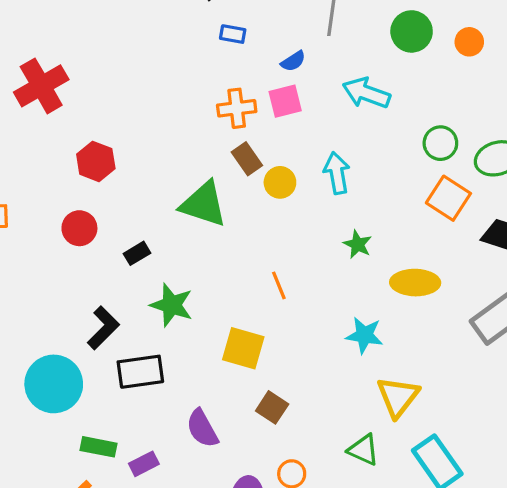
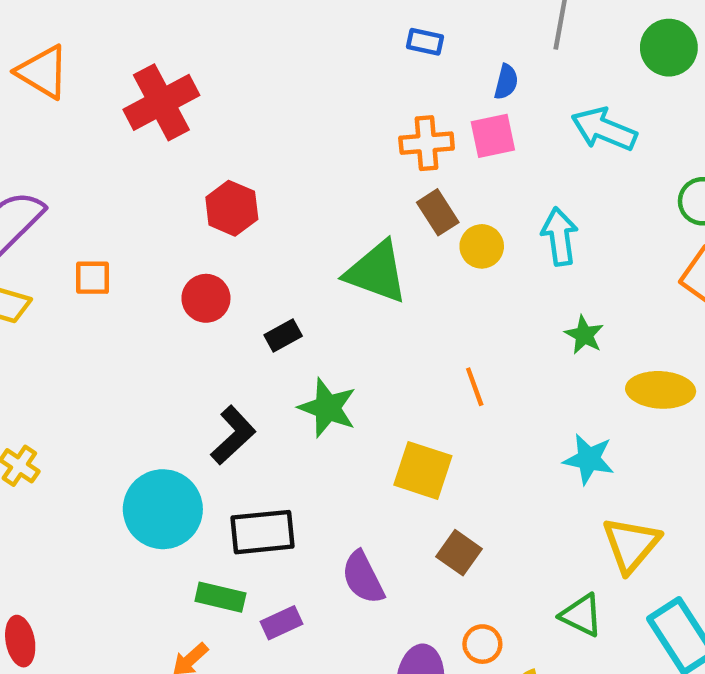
blue semicircle: (293, 61) -> (506, 82), turned -45
black rectangle: (140, 372) -> (262, 532), moved

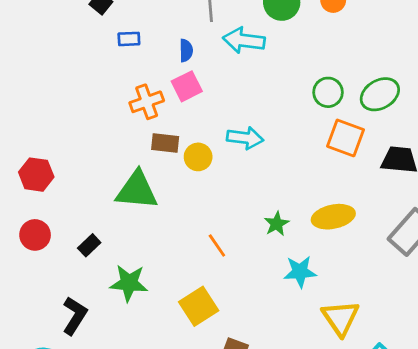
cyan arrow: (604, 129) -> (244, 40), moved
brown rectangle: (438, 212) -> (165, 143), turned -36
cyan arrow: (560, 237) -> (245, 138), turned 120
green star: (584, 335) -> (277, 224), moved, turned 30
yellow square: (423, 470) -> (199, 306), turned -36

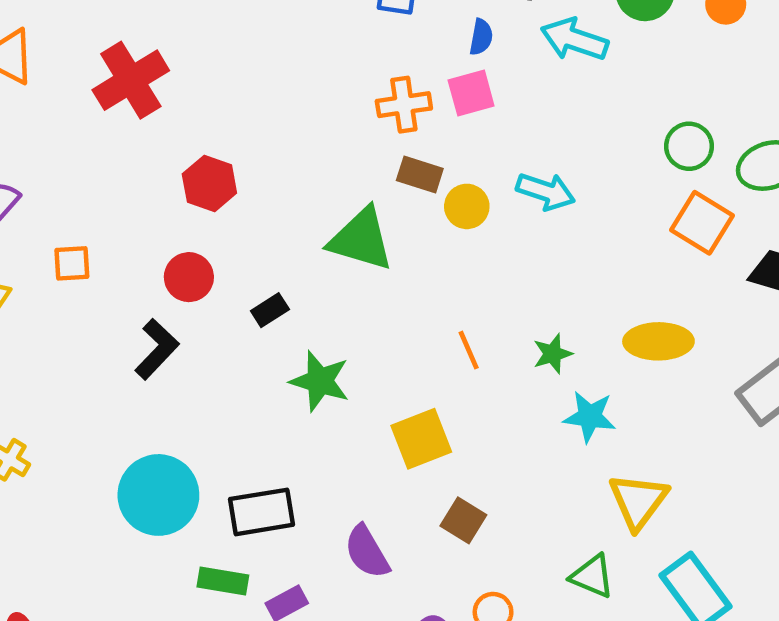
green star: (277, 224) -> (553, 354), moved
black L-shape: (75, 316) -> (157, 349), moved

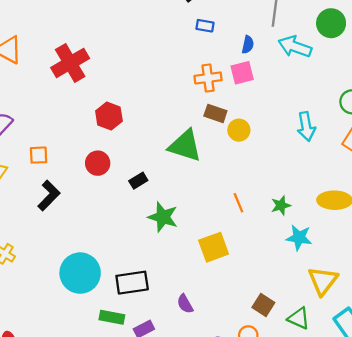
cyan arrow: (546, 191) -> (306, 126), moved, turned 60
black L-shape: (157, 349) -> (49, 195), moved
brown square: (463, 520) -> (263, 305), moved
purple semicircle: (367, 552) -> (185, 304), size x0.7

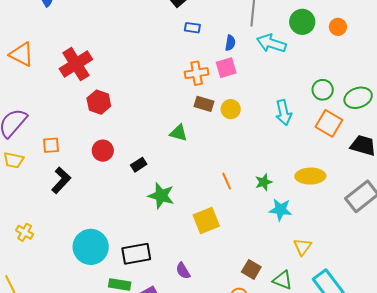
red hexagon: (109, 116) -> (99, 102), moved
yellow circle: (239, 130) -> (231, 109), moved
green triangle: (185, 146) -> (179, 133), size x0.6
yellow triangle: (323, 281) -> (302, 247), size x0.7

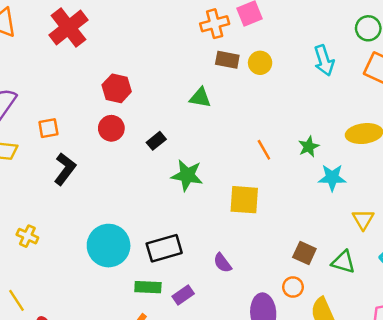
red hexagon: (99, 102) -> (117, 88), moved
yellow square: (206, 220) -> (244, 200), turned 32

